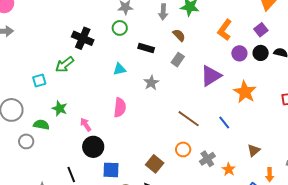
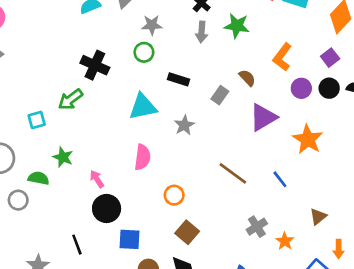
brown semicircle: (179, 35) -> (247, 78), moved
cyan triangle: (119, 69) -> (143, 107), size x1.6
orange circle: (183, 149) -> (174, 195), moved

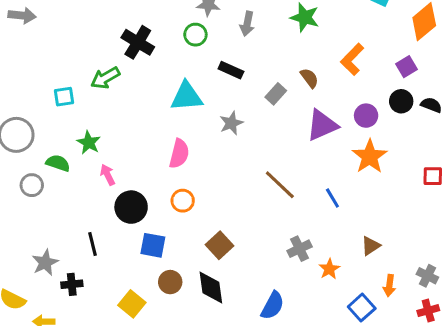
gray arrow: (202, 32) -> (247, 24), moved
purple circle: (301, 88) -> (366, 116), moved
pink arrow: (97, 179) -> (108, 175), moved
orange circle: (174, 195) -> (183, 201), moved

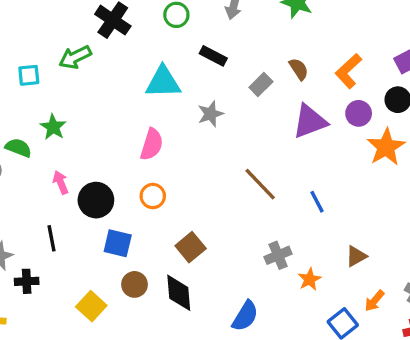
orange L-shape: (352, 59) -> (348, 71), moved
orange star: (370, 157) -> (386, 147), moved
pink arrow: (108, 175) -> (61, 182), moved
orange arrow: (389, 286) -> (374, 301), turned 30

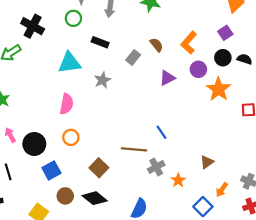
purple triangle: (310, 121) -> (167, 78), size x0.7
brown line: (260, 184) -> (134, 149), moved, turned -35
blue line: (317, 202) -> (162, 132), moved
blue square: (118, 243) -> (51, 170), turned -36
black diamond: (179, 293) -> (95, 198), turned -40

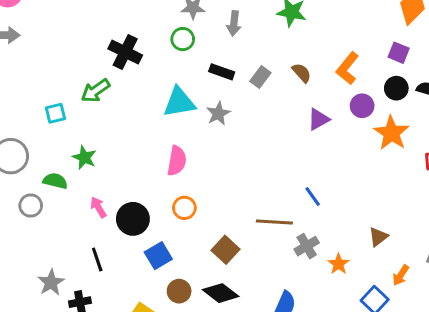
purple square: (225, 33) -> (399, 53), turned -32
gray rectangle: (133, 57) -> (260, 77), moved
gray star: (102, 80) -> (218, 114), moved

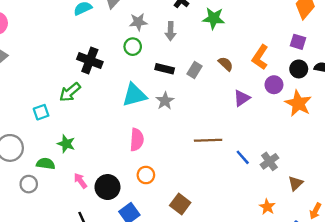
brown line: (274, 222) -> (208, 140), moved
gray cross: (307, 246) -> (269, 161), moved

